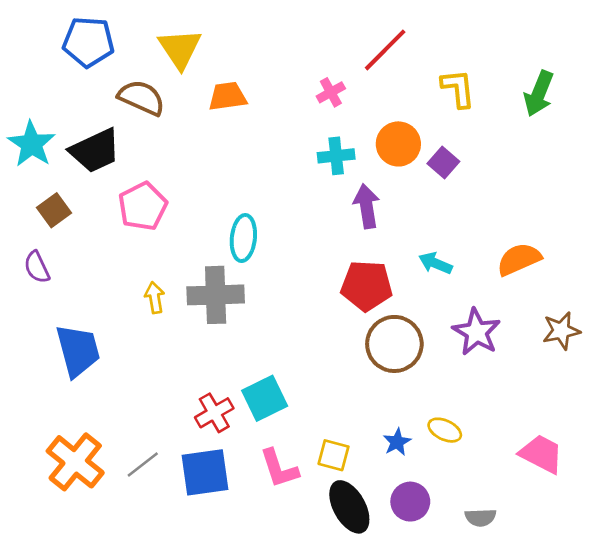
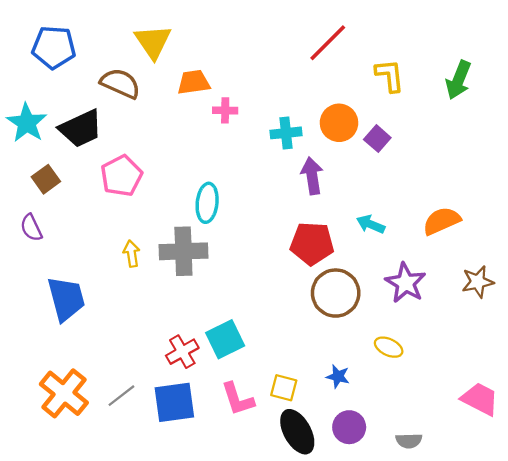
blue pentagon: (88, 42) -> (54, 47), moved
pink cross: (331, 92) -> (225, 110), moved, turned 30
yellow ellipse: (445, 430) -> (389, 347), moved
blue star: (397, 442) -> (338, 376), turned -30
pink trapezoid: (541, 454) -> (480, 399), moved

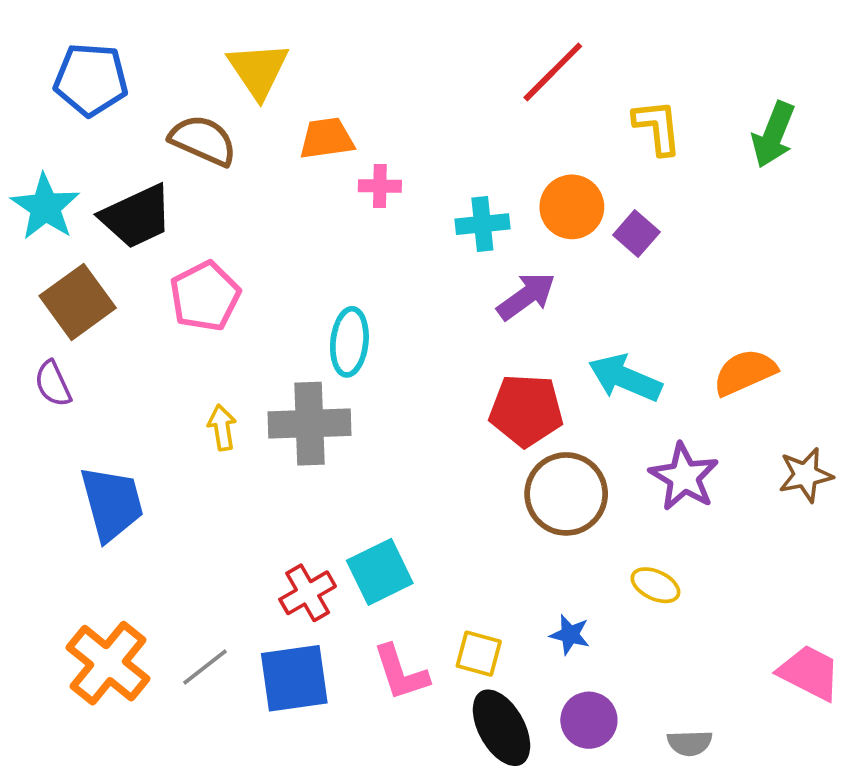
purple arrow: (312, 176) -> (526, 296), turned 63
brown square: (46, 179) -> (78, 302), size x1.5
cyan arrow: (371, 224) -> (625, 378), size x1.5

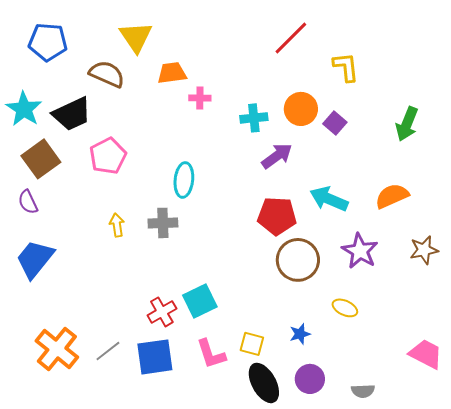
green arrow: (773, 135) -> (407, 124), moved
gray cross: (310, 424) -> (163, 223), size x0.7
blue trapezoid: (112, 503) -> (35, 259), moved, turned -126
blue star: (570, 635) -> (300, 334), turned -30

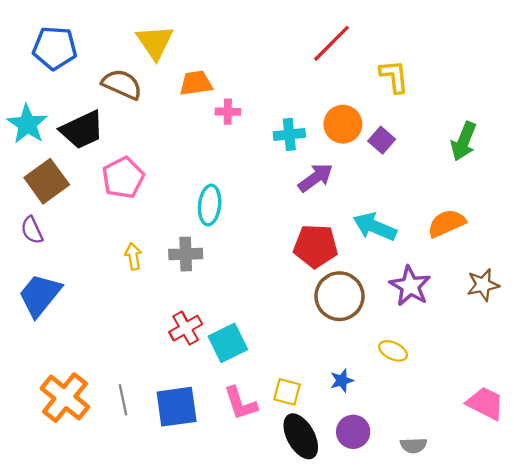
red cross: (162, 312) -> (186, 328), moved
gray line: (108, 351) -> (123, 400), turned -64

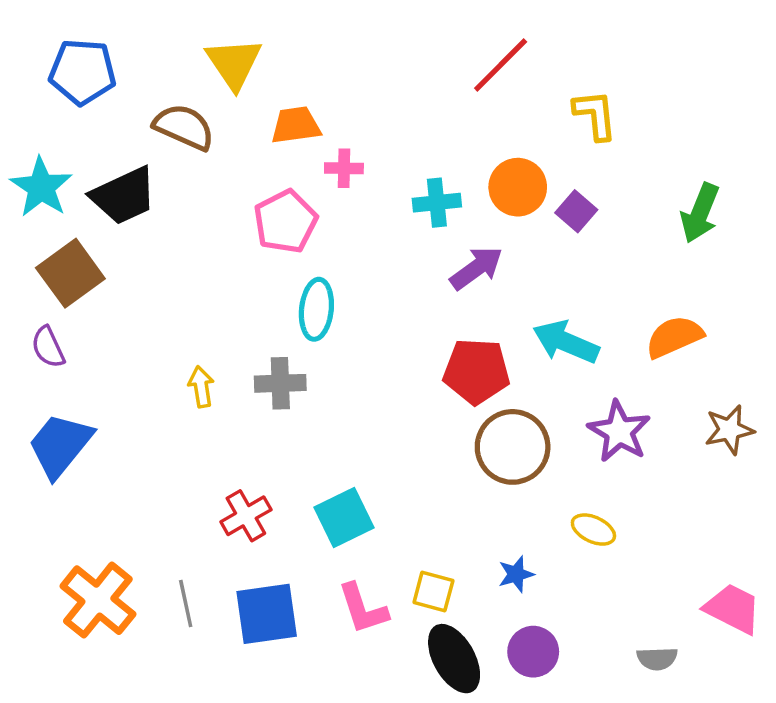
pink pentagon: (123, 178) -> (285, 222), moved
red cross: (186, 328) -> (246, 516), moved
gray semicircle: (414, 445) -> (657, 659), moved

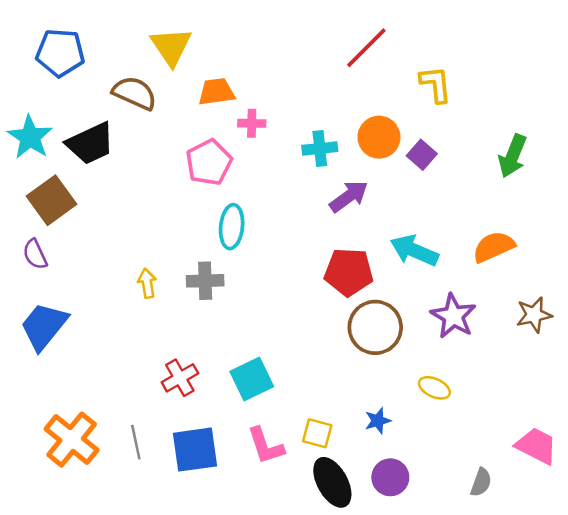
gray semicircle: (657, 659) -> (481, 482), turned -68

